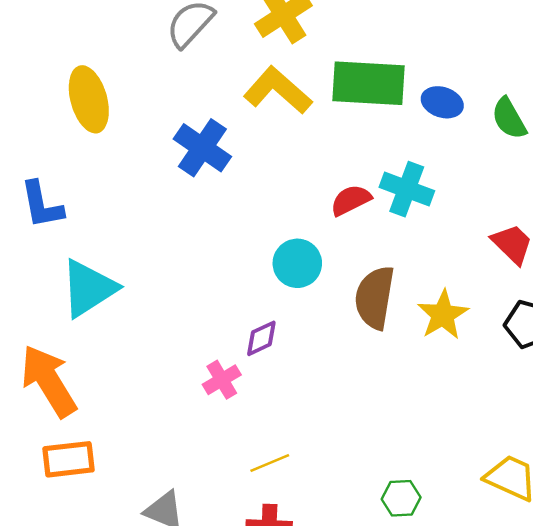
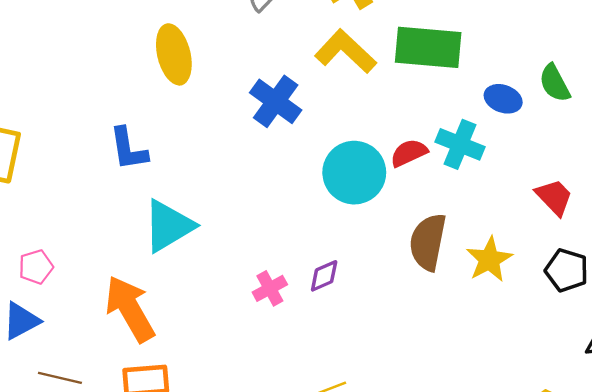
blue ellipse: (442, 102) -> (503, 99), moved
cyan circle: (297, 263) -> (354, 173), moved, size x1.4
pink cross: (222, 380) -> (270, 288), moved

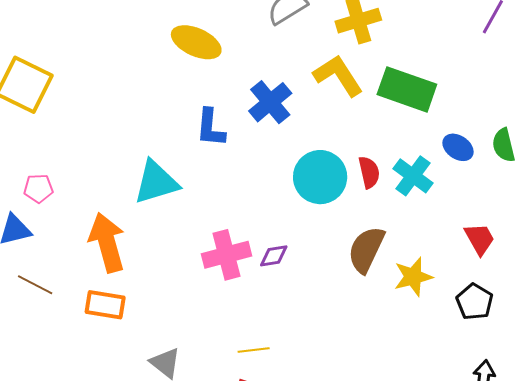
yellow ellipse: (174, 54) -> (196, 42), turned -66
blue L-shape: (128, 149) -> (210, 128), moved
red semicircle: (409, 153) -> (369, 172), turned 88
pink cross: (270, 288) -> (226, 255), size x1.6

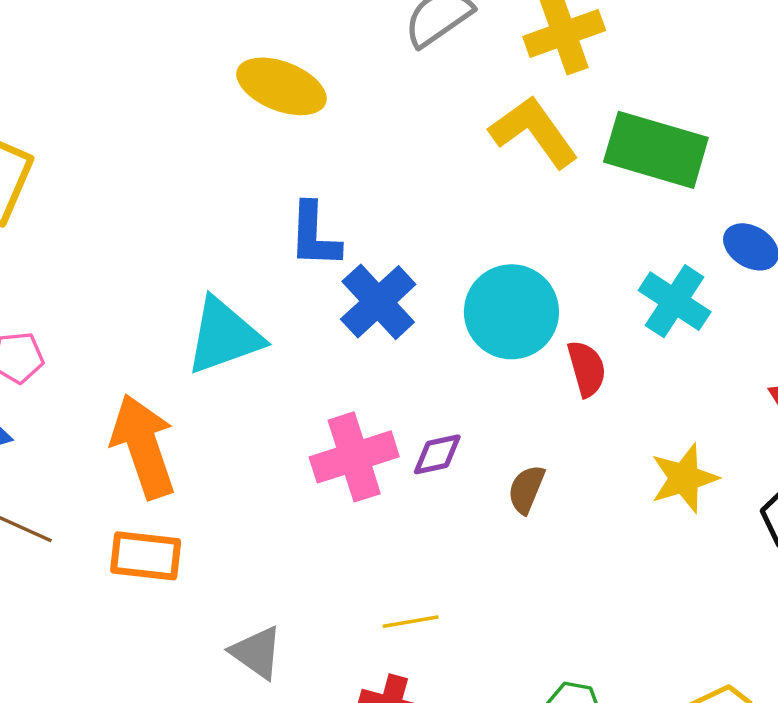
blue cross: (270, 102) -> (378, 302), moved
red semicircle: (369, 172) -> (587, 369), moved
brown semicircle: (366, 250) -> (526, 489), moved, size x0.6

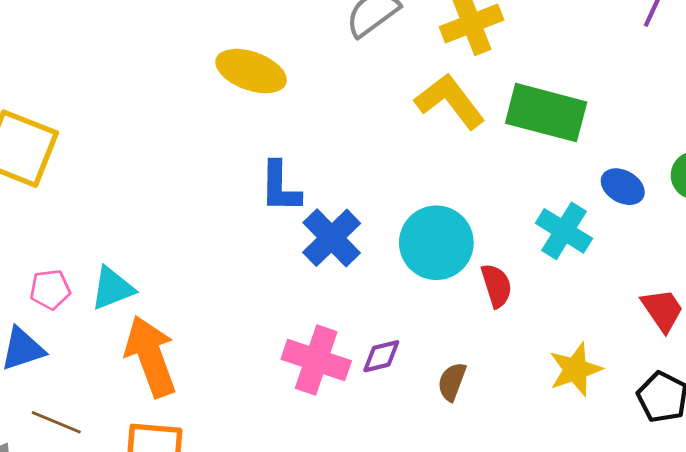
cyan triangle: (224, 336) -> (112, 288), moved, size x0.7
pink cross: (354, 457) -> (316, 360), turned 38

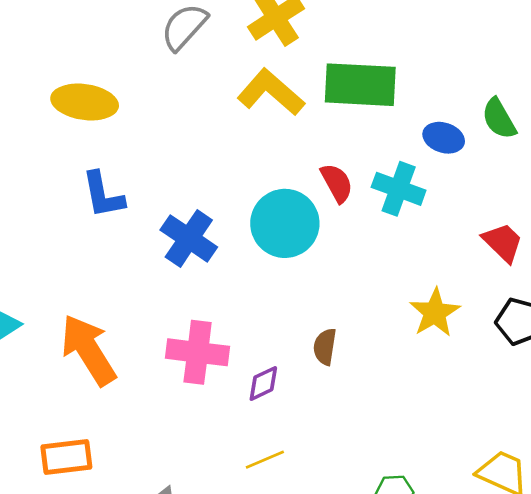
blue L-shape: (280, 187) -> (103, 195), moved
red semicircle: (496, 286) -> (337, 183), moved
orange arrow: (151, 356) -> (88, 350), moved
purple diamond: (381, 356) -> (263, 383), moved

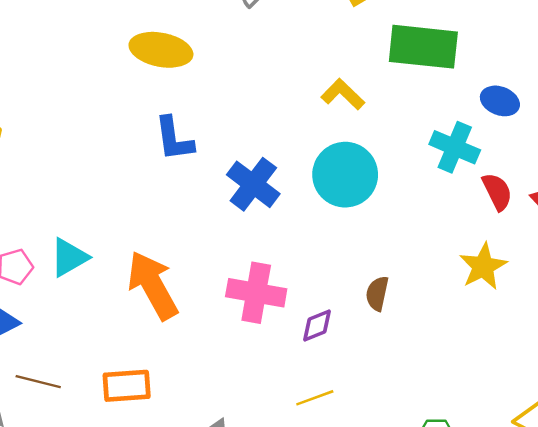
yellow L-shape: (271, 92) -> (343, 94), moved, size x0.7
red semicircle: (337, 183) -> (497, 192), moved

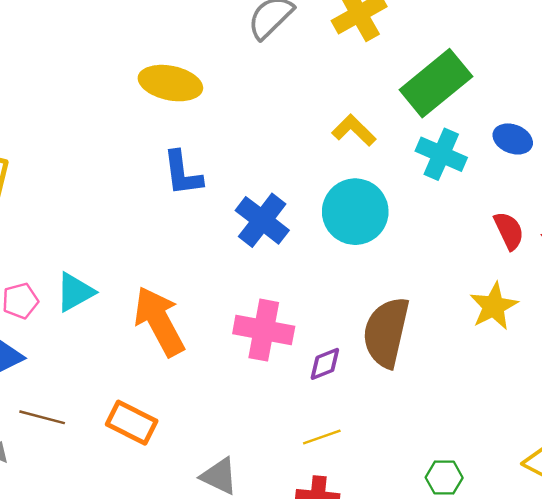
green rectangle: (423, 47) -> (436, 83), turned -46
cyan cross: (455, 147) -> (441, 154), moved
brown semicircle: (377, 293) -> (386, 332), size x2.0
orange rectangle: (127, 386) -> (132, 423), turned 30

